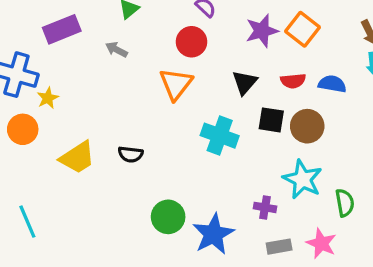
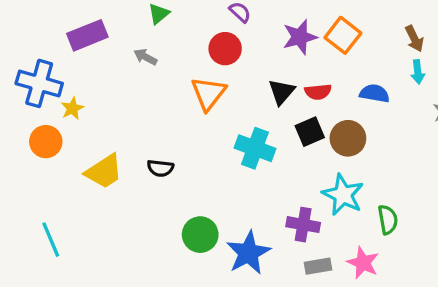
red semicircle: (293, 81) -> (318, 92), moved
black square: (271, 120) -> (310, 132), turned -32
purple cross: (265, 207) -> (303, 225), size x1.4

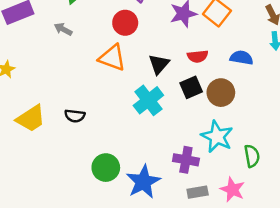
black triangle: (282, 92) -> (159, 64), moved
orange triangle: (208, 93) -> (112, 58), turned -48
cyan cross: (255, 148) -> (148, 100), turned 32

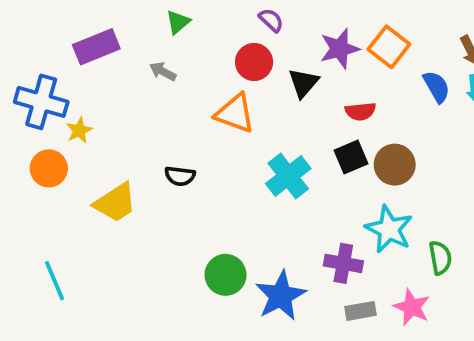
blue semicircle: (242, 58) -> (436, 87), moved, turned 50
black triangle: (159, 64) -> (303, 83), moved
black semicircle: (75, 116) -> (180, 176), moved

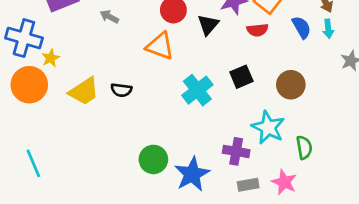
red semicircle: (360, 111) -> (257, 30), moved
brown circle: (395, 165) -> (291, 85), moved
orange circle: (49, 168) -> (29, 85), size x1.4
yellow trapezoid: (115, 203) -> (84, 91), moved

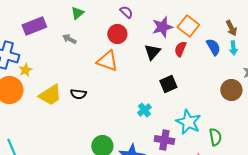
black triangle: (208, 25) -> (152, 52), moved
red semicircle: (257, 30) -> (180, 49), turned 119
brown circle: (291, 85) -> (231, 90), moved
cyan cross: (197, 90) -> (144, 110), moved, size x0.6

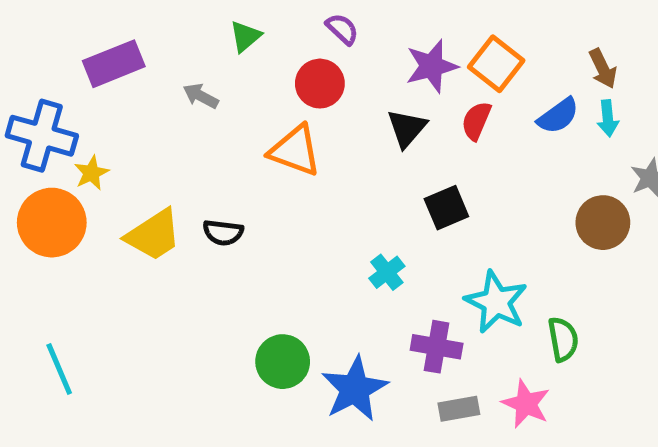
green triangle: (77, 13) -> (245, 36), moved
blue semicircle: (213, 47) -> (558, 116), turned 84

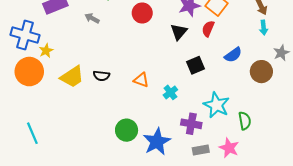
blue semicircle: (558, 116) -> (233, 55), moved
orange triangle: (295, 151) -> (141, 80), moved, size x0.7

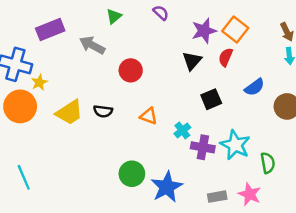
red circle: (142, 13) -> (131, 70), moved
gray arrow: (92, 18) -> (92, 45), size x1.5
purple cross: (191, 124) -> (203, 147), moved

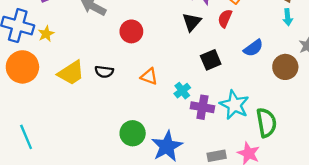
yellow star: (39, 82) -> (46, 34), moved
green semicircle: (268, 163) -> (266, 123), size x1.4

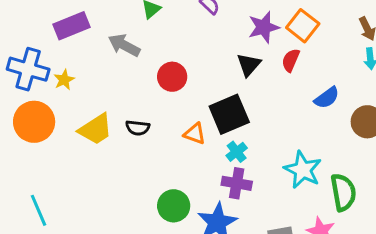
black square: (211, 60) -> (229, 114), moved, size x1.5
purple cross: (202, 107) -> (237, 183), moved

